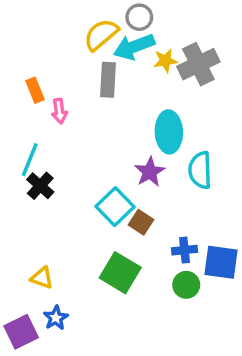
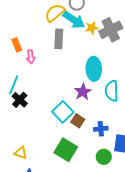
cyan arrow: (134, 47) -> (74, 20), turned -125
blue cross: (184, 250) -> (101, 129), moved

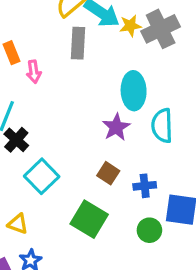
cyan square: (63, 112) -> (42, 176), moved

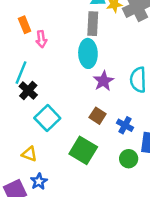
gray rectangle: (78, 43) -> (93, 24), moved
cyan ellipse: (134, 91) -> (88, 53), moved
blue cross: (145, 186) -> (125, 125), turned 35

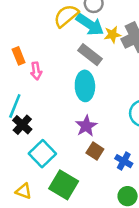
gray rectangle: (93, 24) -> (90, 55), turned -55
purple star: (104, 81) -> (86, 126), moved
green square: (83, 150) -> (64, 185), moved

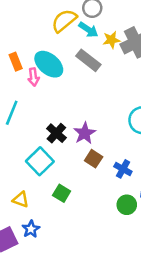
cyan arrow: (90, 25) -> (88, 30), size x0.7
cyan ellipse: (85, 86) -> (49, 64), moved, turned -48
black cross: (22, 125) -> (56, 133), moved
green square: (64, 185) -> (62, 193), size x0.6

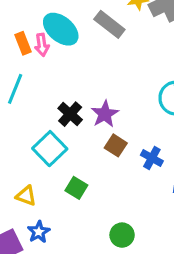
orange rectangle: (16, 62) -> (23, 43), moved
green circle: (127, 205) -> (122, 235), moved

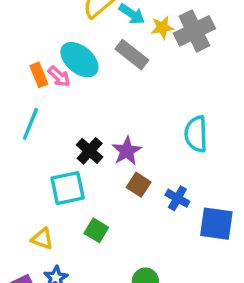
pink arrow: (42, 45) -> (59, 77), turned -40
cyan square: (50, 149) -> (68, 188), turned 32

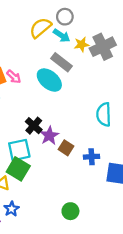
cyan ellipse: (79, 60) -> (49, 80), moved
purple star: (127, 151) -> (49, 136), moved
blue cross: (177, 198) -> (92, 157), turned -32
green square: (96, 230) -> (18, 169), moved, size x1.5

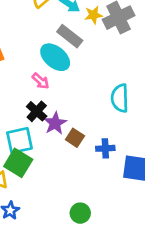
pink arrow: (14, 77) -> (41, 81), moved

